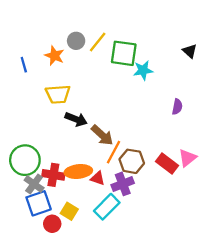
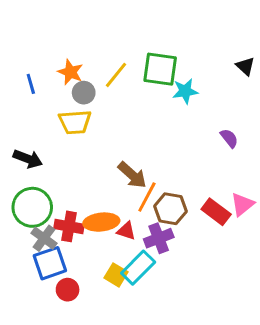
gray circle: (76, 41) -> (84, 93), moved
yellow line: (98, 42) -> (116, 75), moved
purple semicircle: (177, 107) -> (229, 138), turned -49
black arrow: (76, 119) -> (28, 159), moved
yellow square: (69, 211) -> (116, 275), moved

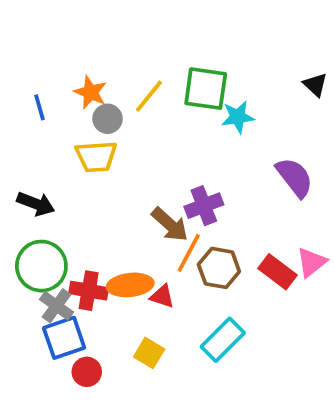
purple semicircle: (229, 138) -> (294, 177), size x1.6
purple cross: (159, 238) -> (204, 206), moved
cyan rectangle: (138, 268) -> (223, 340), moved

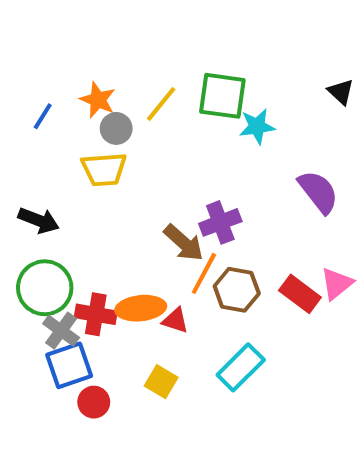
blue line: (40, 107) -> (43, 116), turned 48

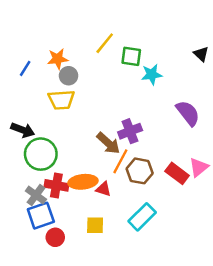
green square: (222, 96) -> (131, 56), size x0.7
orange star: (98, 100) -> (58, 59), turned -30
yellow line: (161, 104) -> (105, 43), moved
green circle: (45, 288) -> (41, 154), moved
yellow square: (161, 382) -> (95, 225), turned -30

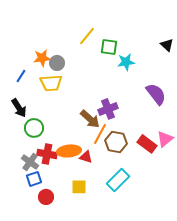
orange star: (58, 59) -> (42, 58), moved
blue line: (25, 68) -> (21, 76), moved
black arrow: (23, 130) -> (19, 108), turned 36
green circle: (41, 154) -> (34, 128), size x0.7
blue square: (41, 216) -> (34, 179), size x0.7

